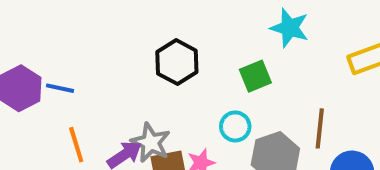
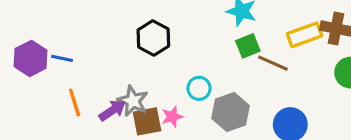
green square: (255, 76) -> (248, 46), moved
brown line: (320, 128) -> (273, 63), moved, turned -72

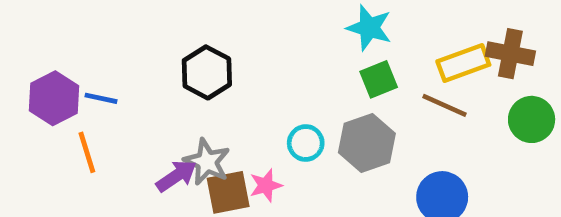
black hexagon: (153, 38) -> (207, 72), moved
brown line: (273, 63) -> (444, 105), moved
orange line: (75, 102) -> (87, 152), moved
gray hexagon: (230, 112) -> (367, 143), moved

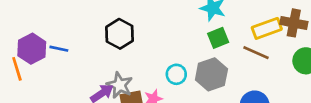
orange line: (87, 152) -> (17, 69), moved

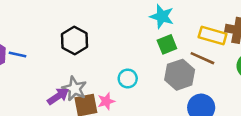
yellow rectangle: (267, 28) -> (213, 35), turned 36
gray hexagon: (211, 74) -> (180, 75), moved

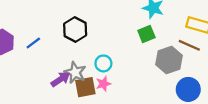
green square: (167, 44) -> (146, 34), moved
blue line: (18, 54) -> (33, 43), moved, turned -49
cyan circle: (128, 78) -> (103, 63), moved

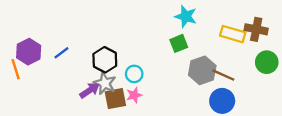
black hexagon: (75, 29) -> (105, 60), moved
brown line: (189, 45) -> (223, 75), moved

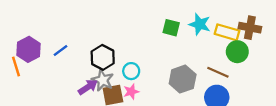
cyan star: (186, 16) -> (200, 24), moved
green square: (179, 43) -> (171, 28), moved, turned 36
green circle: (267, 62) -> (237, 52), moved
gray hexagon: (202, 70) -> (183, 79), moved

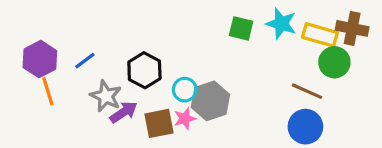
orange line: (16, 66) -> (48, 91), moved
gray hexagon: (183, 79) -> (210, 101), moved
gray star: (103, 80) -> (106, 96), moved

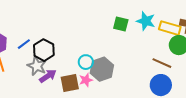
black hexagon: (144, 70) -> (44, 50), moved

